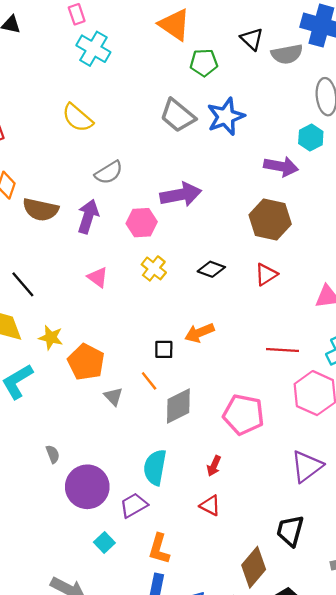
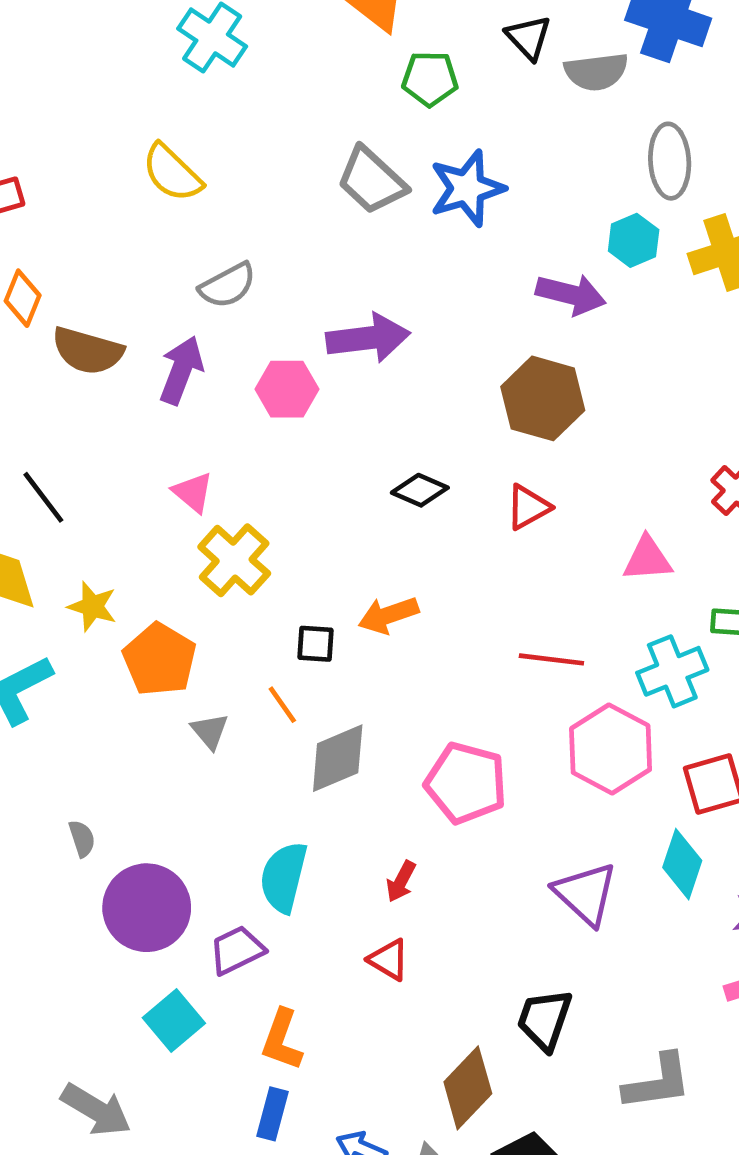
yellow cross: (154, 268) -> (234, 560), moved, size x1.4
purple triangle: (307, 466) -> (586, 894), turned -44
cyan square: (104, 543) -> (174, 1021), size x1.4

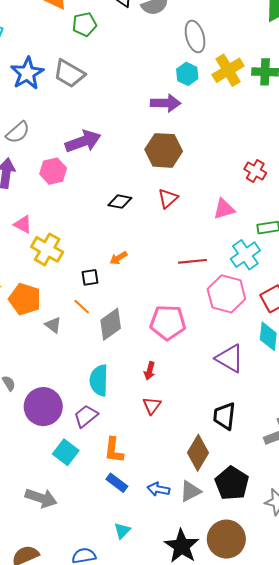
blue star: (467, 188) -> (27, 73), moved
orange arrow: (388, 615) -> (118, 258), size x0.7
red triangle: (389, 960) -> (152, 406), turned 48
blue rectangle: (273, 1114) -> (117, 483), turned -55

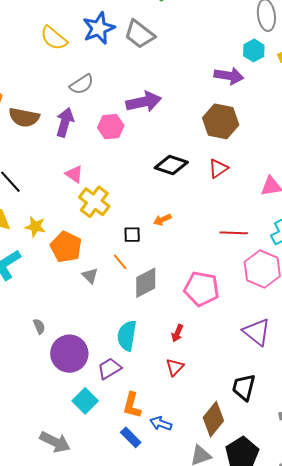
black diamond: (120, 202) -> (171, 165), size x1.4
blue arrow: (158, 489) -> (161, 423), moved

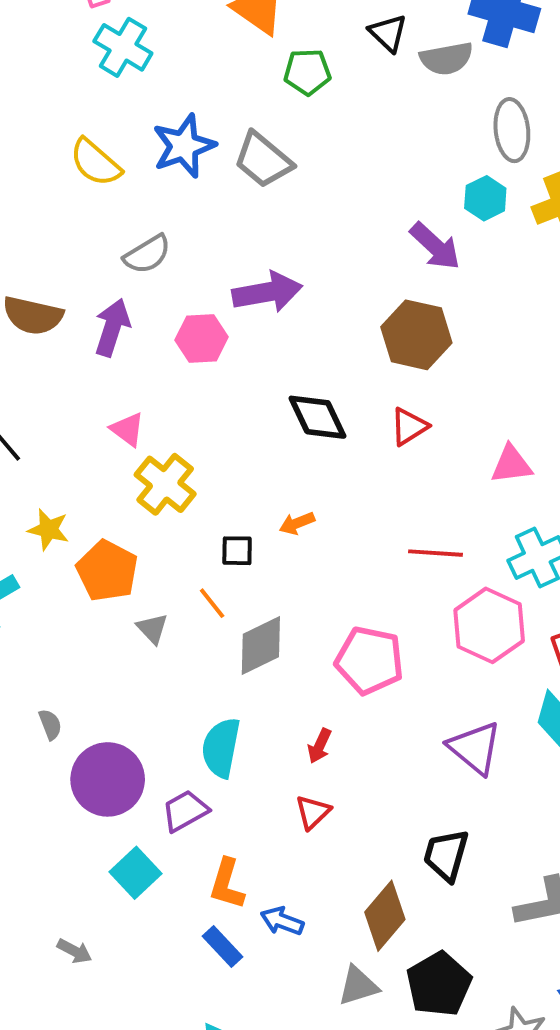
purple arrow: (229, 76) -> (435, 246), turned 32
black diamond: (171, 165) -> (318, 417), turned 44
gray arrow: (55, 442) -> (74, 951), size x0.6

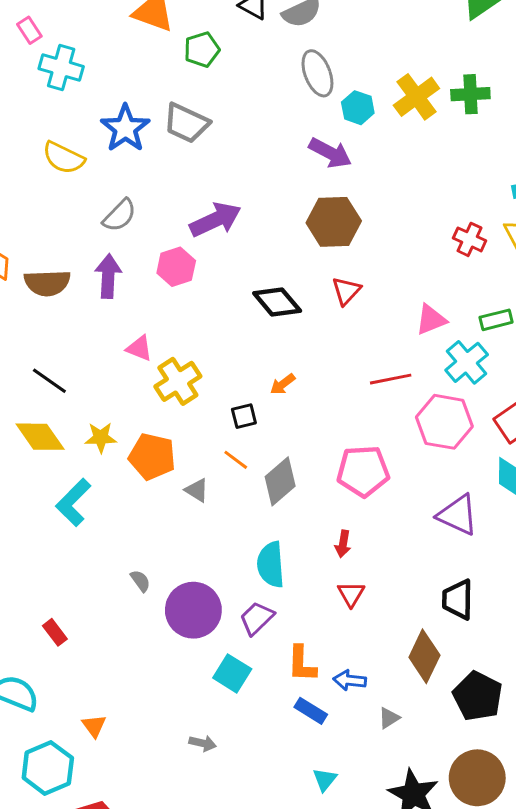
gray ellipse: (512, 130) -> (317, 73), moved
pink triangle: (511, 464) -> (431, 320), moved
yellow cross: (165, 484) -> (178, 381), turned 33
gray triangle: (358, 986) -> (389, 718), moved, size x0.7

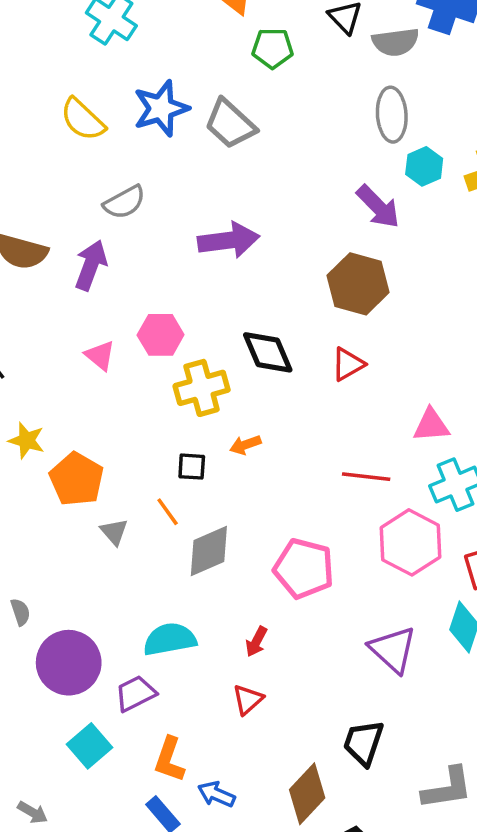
pink hexagon: (176, 267) -> (161, 335), moved
yellow cross: (178, 381) -> (202, 388), moved
cyan semicircle: (271, 565) -> (170, 639), turned 66

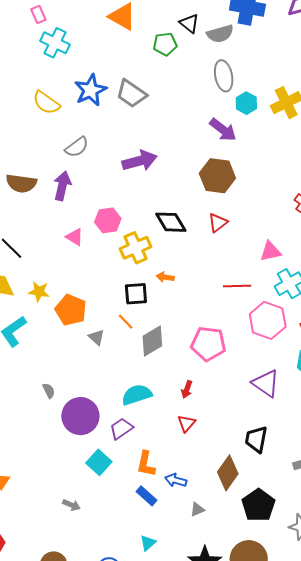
green pentagon: (273, 48) -> (165, 44), moved
orange arrow: (245, 445) -> (165, 277), turned 36
black square: (192, 467) -> (136, 294), size x1.4

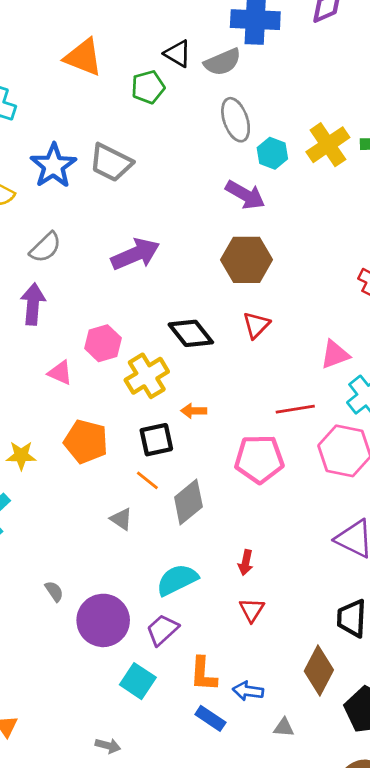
orange pentagon: (71, 310) -> (86, 442), moved
gray triangle: (96, 337) -> (121, 519), moved
pink pentagon: (208, 344) -> (259, 459), moved
gray triangle: (197, 510) -> (284, 727), turned 35

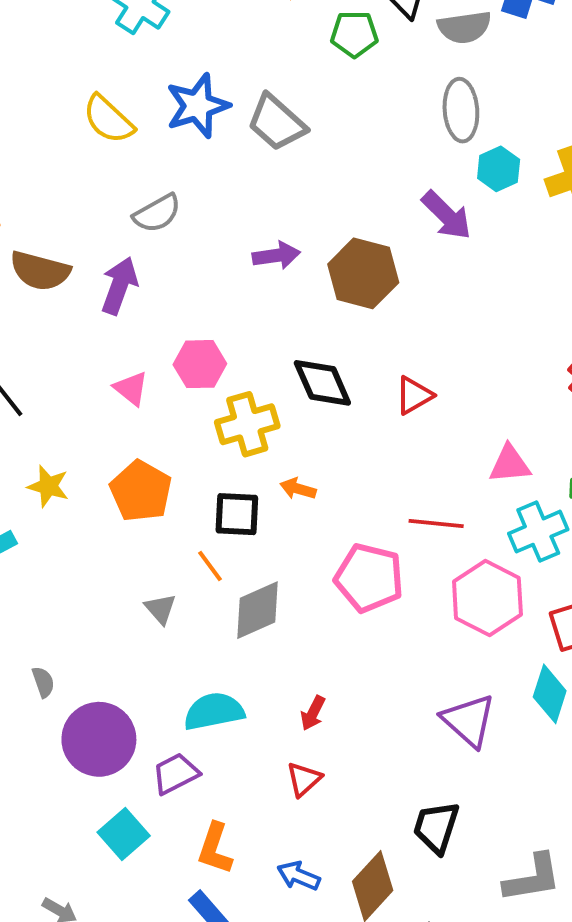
purple arrow: (135, 254) -> (276, 256), size x0.7
brown hexagon: (246, 260) -> (363, 273), moved
blue arrow: (248, 691) -> (299, 876), moved

